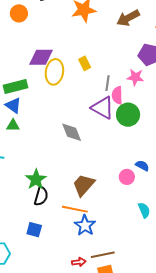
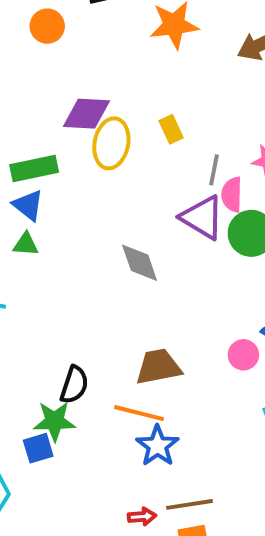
green star: (36, 179) -> (55, 421), moved, turned 30
brown trapezoid: (84, 185) -> (158, 367), turned 35
blue square: (34, 230) -> (38, 448), moved, turned -35

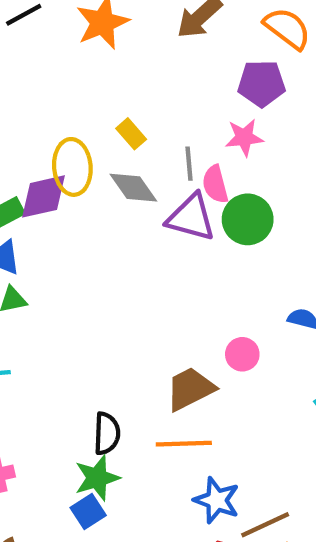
purple diamond: (87, 114) -> (43, 196), moved
gray diamond: (140, 263) -> (133, 188), moved
pink circle: (243, 355) -> (242, 354), moved
blue star: (157, 446) -> (217, 500), moved

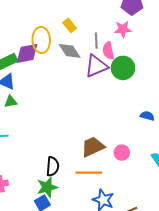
purple triangle: (191, 218) -> (96, 66), turned -40
pink circle: (242, 354) -> (122, 153), moved

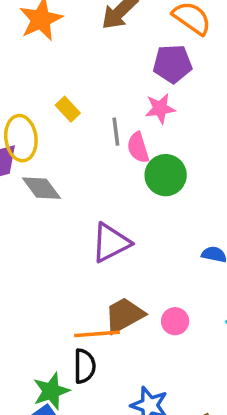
gray diamond: (70, 51) -> (41, 188), moved
purple triangle: (96, 66) -> (111, 243), moved
black semicircle: (53, 166) -> (85, 366), moved
orange line: (89, 173) -> (97, 334), moved

